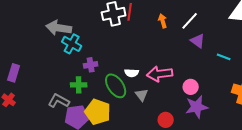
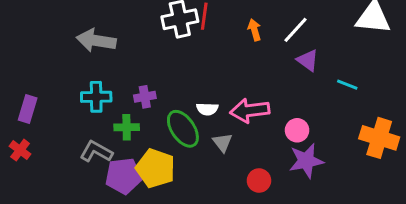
cyan cross: (72, 44) -> (96, 97), moved, turned -30

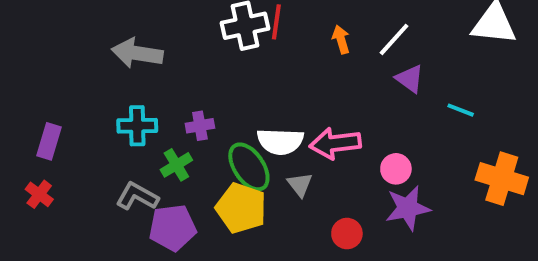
white semicircle: (207, 109) -> (280, 141), size x1.6
green cross: (127, 127) -> (176, 165), turned -30
yellow pentagon: (156, 168) -> (241, 208), moved

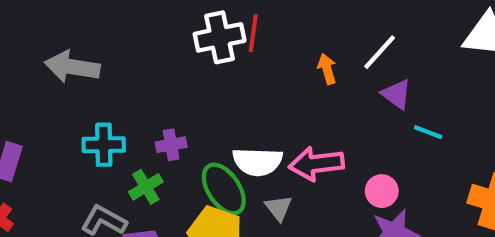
orange arrow: (341, 39) -> (327, 69), moved
gray arrow: (137, 53) -> (72, 67), moved
cyan line: (461, 110) -> (428, 132), moved

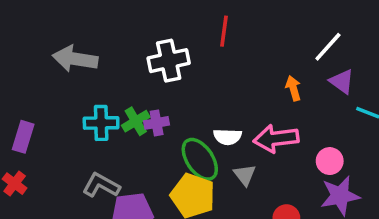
white cross: (220, 37) -> (169, 61), moved
orange arrow: (327, 69) -> (293, 88), moved
white semicircle: (257, 162) -> (228, 137), size x0.7
green cross: (146, 187) -> (136, 121), moved

